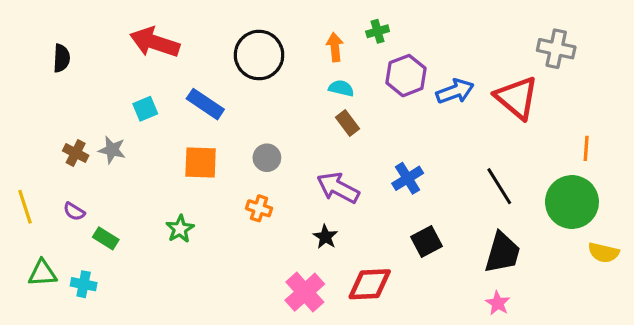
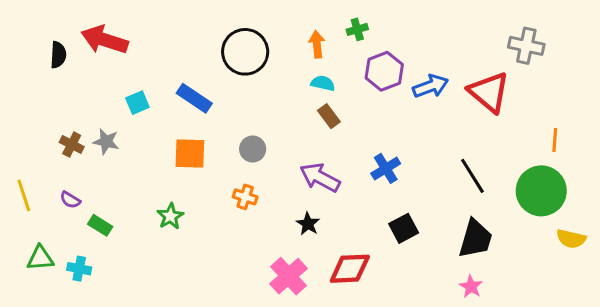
red arrow: (155, 42) -> (105, 40), moved

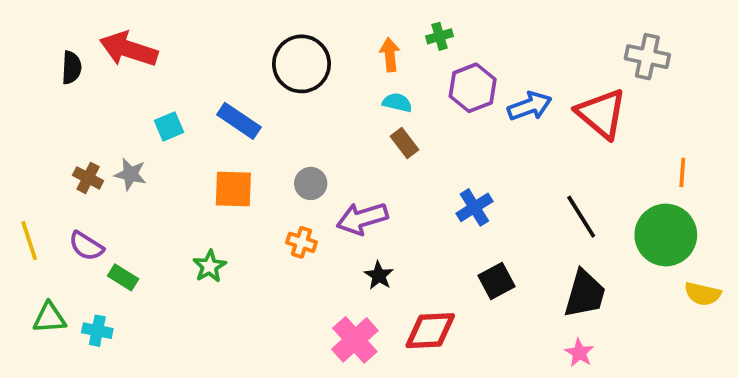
purple arrow: (320, 177) -> (362, 218), moved, turned -45
purple semicircle: (70, 200) -> (86, 246), size x1.4

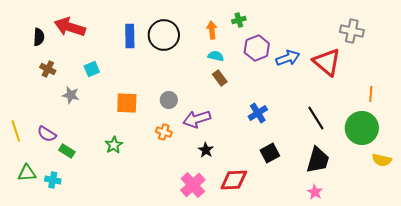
blue rectangle: (239, 121) -> (130, 36), moved, turned 55
brown cross: (88, 178) -> (48, 69), moved

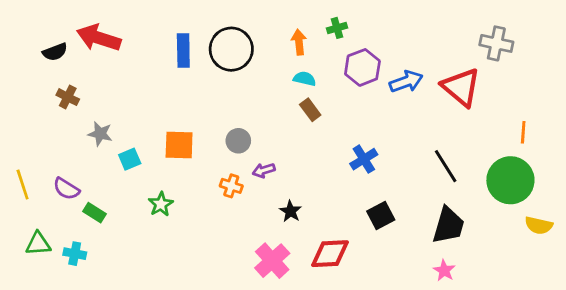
black semicircle: (39, 37) -> (55, 52), turned 66
cyan square: (92, 69) -> (130, 159), moved
purple arrow: (197, 119) -> (264, 170), moved, size x0.6

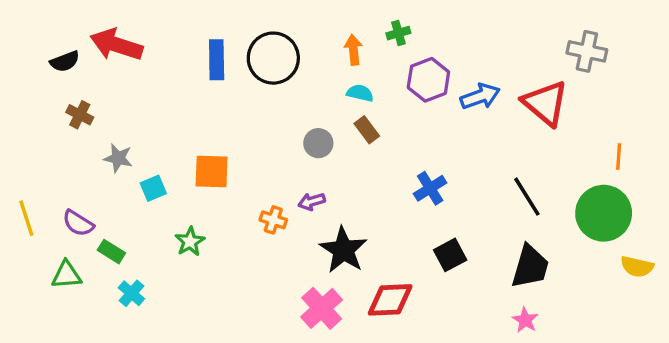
gray circle: (238, 141) -> (318, 143), moved
black star: (290, 211) -> (343, 250), size x1.8
green triangle: (38, 244) -> (66, 275), moved
cyan cross: (75, 254) -> (131, 293), moved, turned 30

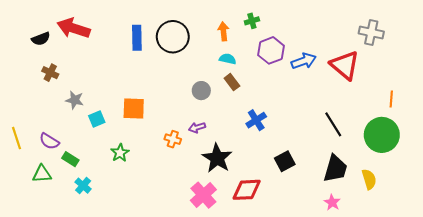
blue cross: (430, 188) -> (256, 120), moved
yellow semicircle: (637, 267) -> (369, 179), moved, turned -120

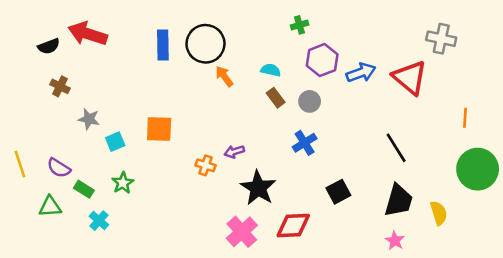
orange arrow: (223, 31) -> (224, 76), moved, turned -30
gray circle: (201, 91) -> (310, 101), moved
green circle: (382, 135) -> (478, 169), moved
green star: (120, 153) -> (123, 183), moved

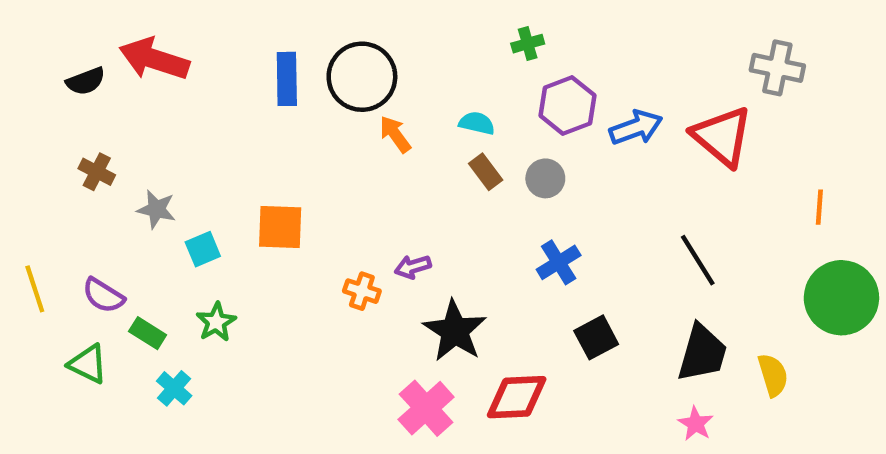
brown cross: (60, 86) -> (97, 172), moved
blue cross: (305, 143) -> (559, 262), moved
green triangle: (50, 207) -> (88, 364), turned 30

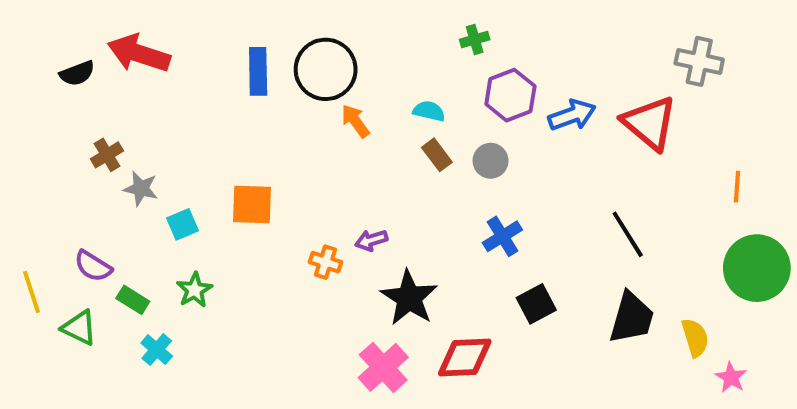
brown cross: (97, 172) -> (107, 155), moved, turned 32
yellow line: (35, 289) -> (31, 292), moved
pink star: (696, 424) -> (731, 377), moved

